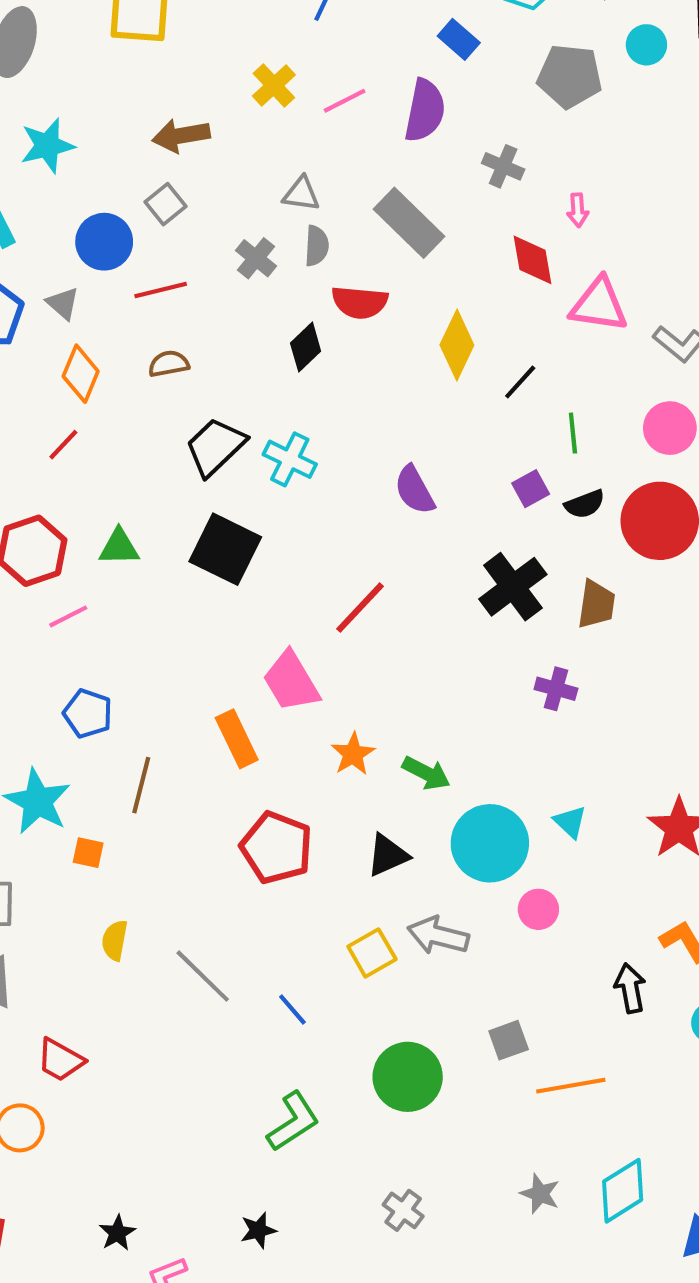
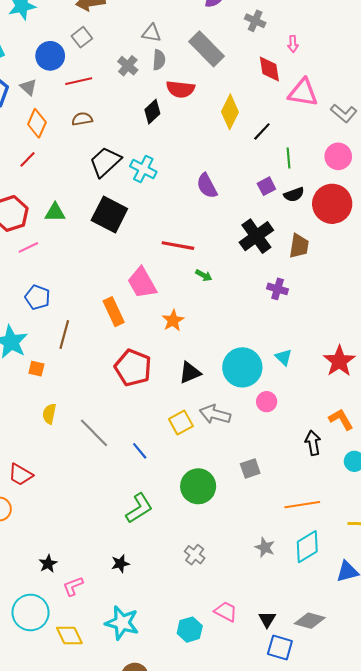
red line: (360, 608) -> (178, 246), turned 56
green arrow: (426, 773) -> (204, 275), moved, size x0.7
orange line: (571, 1086) -> (302, 505), moved

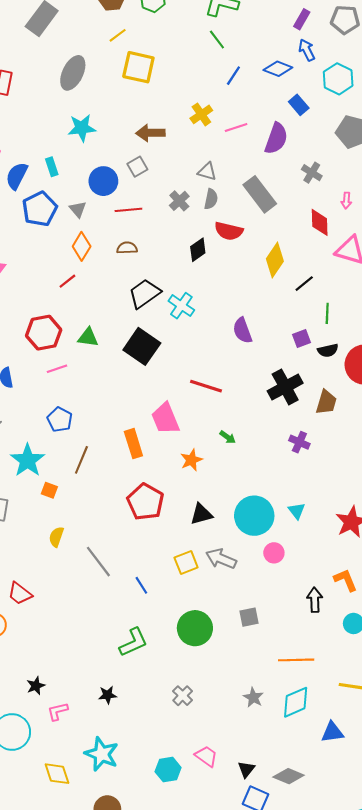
green arrow: (204, 275) -> (228, 437), moved
yellow diamond: (69, 635) -> (57, 774), moved

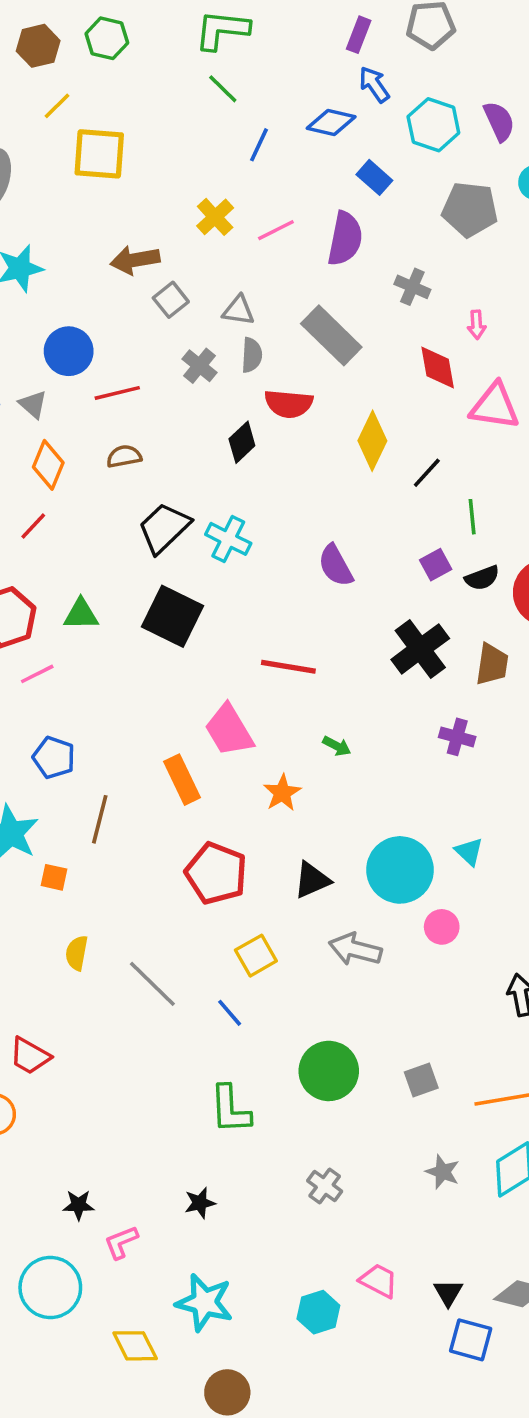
gray square: (137, 167) -> (171, 300), moved
yellow square: (186, 563) -> (256, 956), moved
gray square: (249, 617) -> (421, 1080), moved
green L-shape: (133, 642) -> (230, 1109), turned 120
black star: (36, 686) -> (79, 1205), turned 30

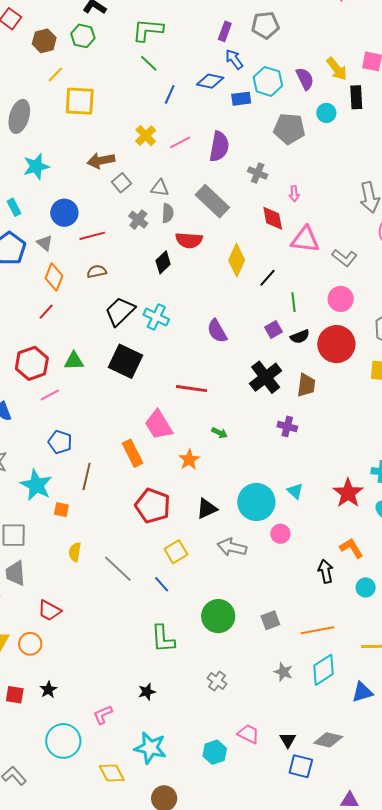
blue rectangle: (374, 177) -> (241, 99), moved, turned -48
black star: (79, 1205) -> (48, 690), moved, turned -30

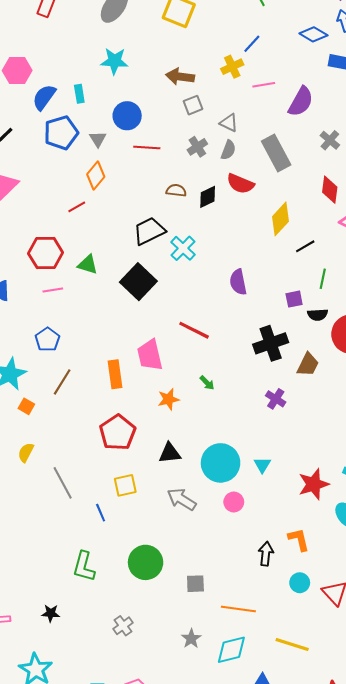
blue line: (170, 94) -> (252, 44), moved
brown semicircle: (97, 272) -> (176, 190), moved

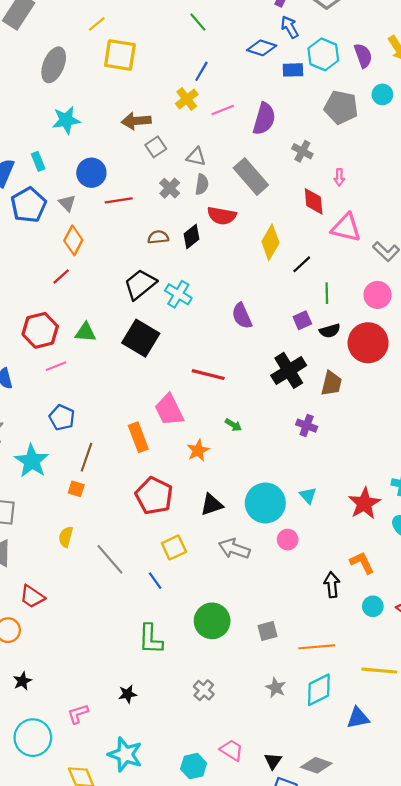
orange square: (26, 406) -> (76, 489), moved

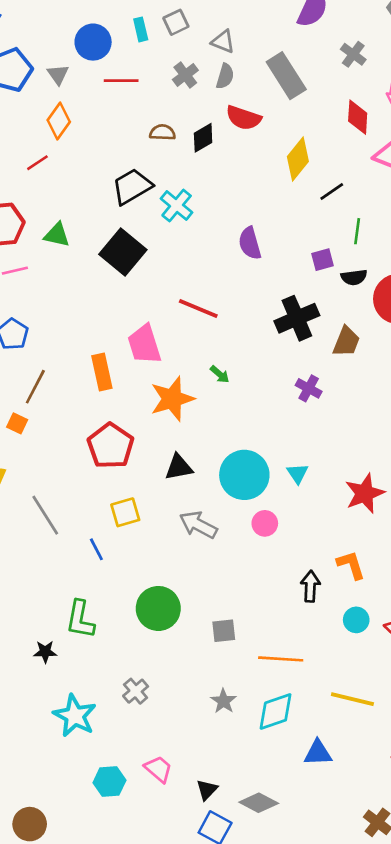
cyan rectangle: (38, 161) -> (141, 29), moved
orange star: (198, 450) -> (172, 399), size x1.6
black star: (128, 694) -> (45, 652), moved
cyan star: (125, 754) -> (75, 716), moved

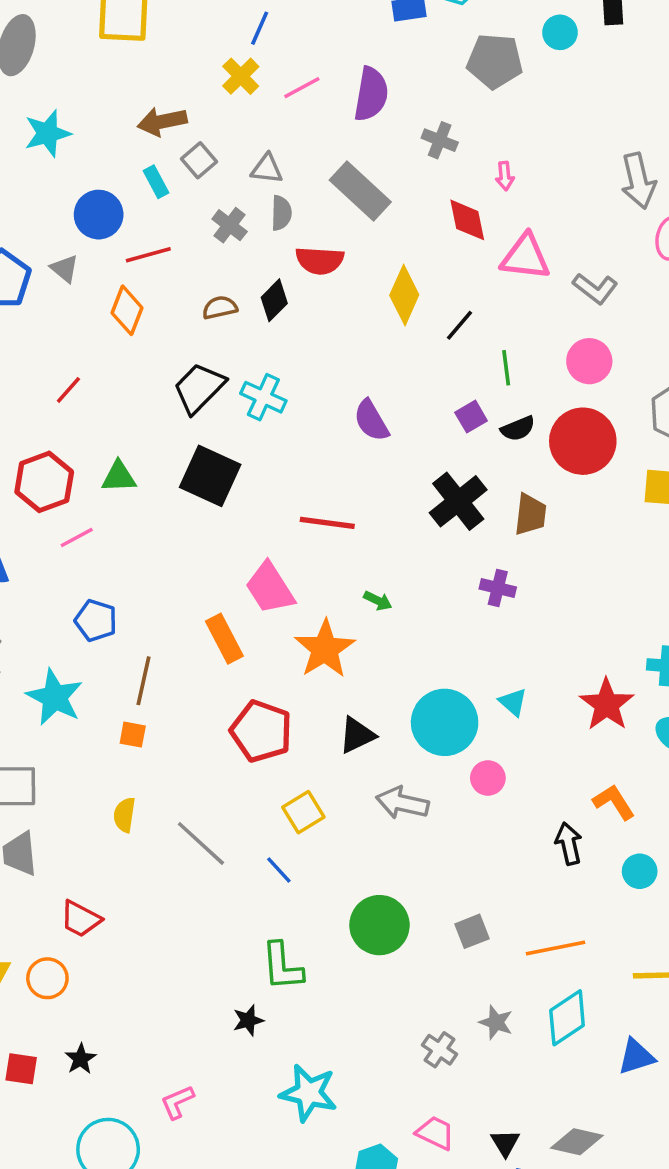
orange diamond: (59, 121) -> (127, 310), moved
gray cross: (136, 691) -> (440, 1050), moved

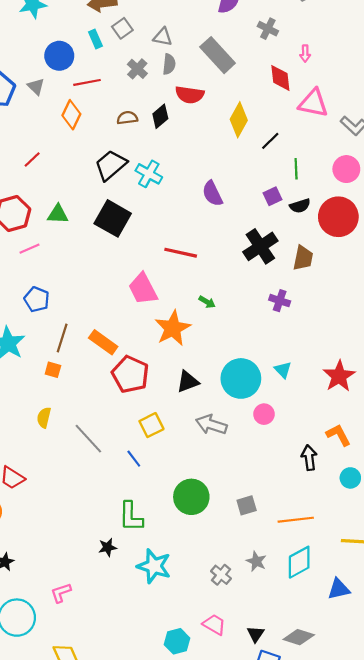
orange rectangle: (224, 639) -> (103, 342), moved, turned -32
cyan star: (309, 1093) -> (154, 566), moved

